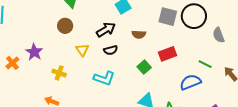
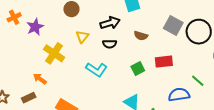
orange cross: (12, 63) -> (14, 17), moved
yellow cross: (59, 73) -> (54, 53), size x1.5

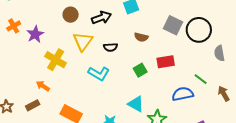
black arrow: (110, 23) -> (101, 18), moved
yellow triangle: (82, 37) -> (83, 41), size x1.5

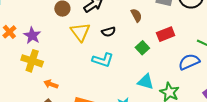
brown semicircle: (141, 37) -> (136, 15), turned -120
yellow cross: (56, 60) -> (32, 61), moved

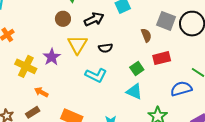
brown semicircle: (136, 15) -> (146, 35), moved
purple star: (32, 35) -> (52, 57), moved
cyan triangle: (146, 82) -> (134, 92), moved

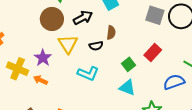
brown circle: (63, 19) -> (52, 19), size x1.5
brown semicircle: (146, 35) -> (111, 33), moved, turned 32
red rectangle: (162, 58) -> (153, 53), turned -30
orange arrow: (41, 92) -> (40, 80), moved

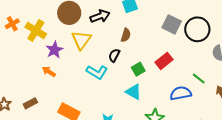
black semicircle: (96, 46) -> (114, 55), moved, turned 120
yellow cross: (18, 69) -> (36, 30), moved

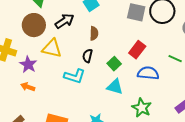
yellow triangle: (81, 40) -> (52, 48), turned -40
blue semicircle: (181, 93) -> (148, 73), moved, turned 30

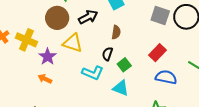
green square: (114, 64) -> (124, 65), moved
cyan triangle: (115, 87) -> (121, 88), moved

